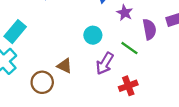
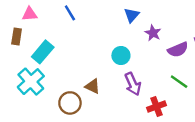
purple semicircle: (149, 29) -> (178, 50), turned 78
green line: (129, 48) -> (179, 82), moved
purple arrow: (105, 63) -> (133, 84), turned -55

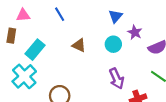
cyan circle: (121, 55) -> (113, 44), moved
brown triangle: (92, 86) -> (79, 45), moved

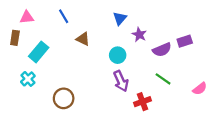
cyan circle: (113, 44) -> (118, 55), moved
brown triangle: (79, 45) -> (83, 39), moved
cyan cross: (24, 76) -> (28, 79), size x0.6

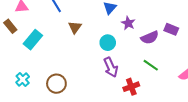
brown rectangle: (15, 38) -> (10, 26), turned -48
brown triangle: (83, 39) -> (75, 27), turned 40
purple rectangle: (185, 41) -> (171, 29), turned 40
cyan cross: (28, 79) -> (23, 80), moved

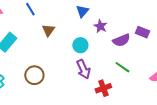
brown circle: (56, 84) -> (34, 75), moved

